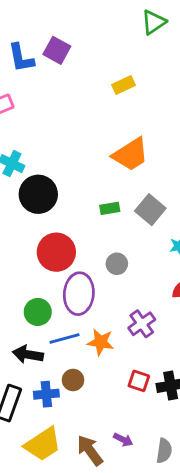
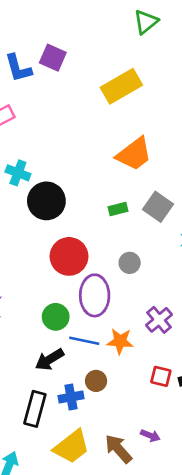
yellow rectangle: (123, 85) -> (121, 86), size x1.8
blue line: (65, 338) -> (84, 341), turned 32
black arrow: (28, 354) -> (49, 360), turned -36

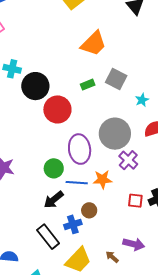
red circle: (69, 256) -> (57, 109), moved
gray circle: (130, 263) -> (115, 134), moved, size x2.0
black rectangle: (35, 409) -> (48, 237), turned -45
purple arrow: (150, 436) -> (134, 244), size x1.5
brown arrow: (118, 449) -> (112, 257), size x0.6

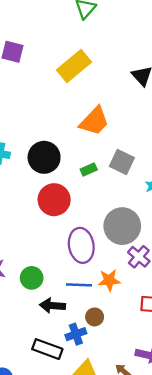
black circle: (35, 86) -> (44, 157), moved
green circle: (54, 168) -> (32, 278), moved
black arrow: (54, 200) -> (52, 306), turned 45
black rectangle: (48, 237) -> (47, 349), turned -30

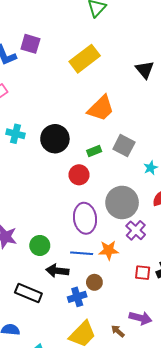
red circle: (54, 200) -> (79, 175), moved, size x0.7
black rectangle: (47, 349) -> (28, 293), moved

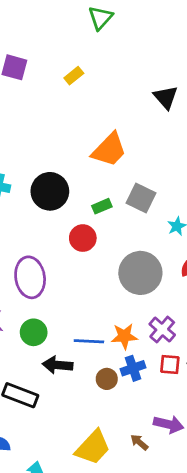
yellow rectangle: (85, 59) -> (74, 76), moved, size x0.5
purple ellipse: (85, 218) -> (30, 277), moved
purple cross: (136, 230) -> (162, 329), moved
blue cross: (77, 297) -> (133, 368), moved

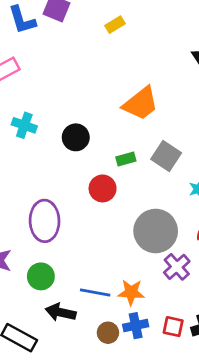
black circle: (50, 191) -> (76, 137), size x0.7
purple cross: (162, 329) -> (177, 267), moved

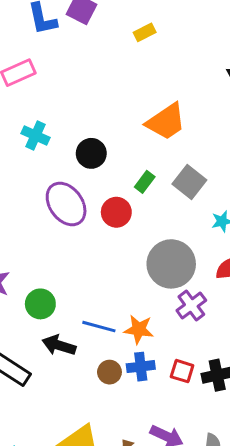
green rectangle: (126, 159) -> (145, 182), turned -42
purple ellipse: (45, 221) -> (66, 204), moved, turned -39

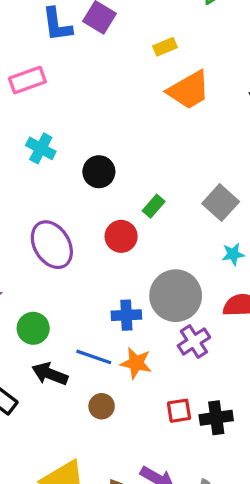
orange trapezoid: (166, 122) -> (189, 90), moved
gray square: (189, 182) -> (221, 203), moved
purple ellipse: (66, 204) -> (52, 245), moved
blue cross: (141, 367) -> (126, 315), moved
red square: (182, 371) -> (179, 411), turned -30

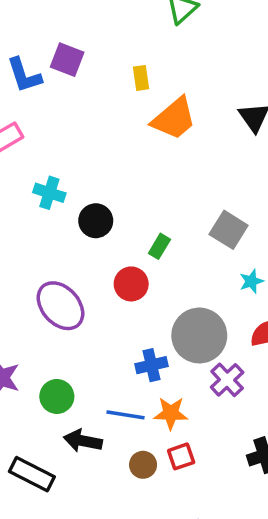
yellow rectangle: (165, 47) -> (141, 78), turned -65
cyan cross: (41, 148) -> (49, 193), moved
red square: (179, 411) -> (181, 456), moved

